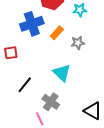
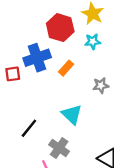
gray star: (78, 43) -> (101, 85), moved
red square: (11, 53) -> (13, 74), moved

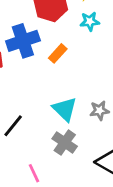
gray star: (101, 85) -> (99, 111), moved
gray cross: (59, 148) -> (65, 143), moved

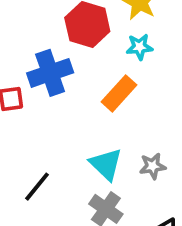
orange rectangle: (58, 53) -> (119, 93), moved, size x1.4

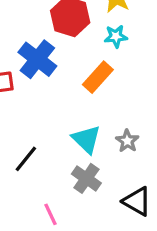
blue cross: (50, 73) -> (37, 59), turned -33
gray star: (153, 166) -> (127, 141), turned -30

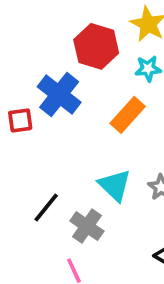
gray cross: (86, 178) -> (87, 226), moved

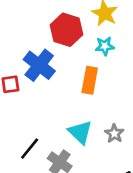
orange rectangle: (128, 115) -> (90, 80), turned -32

